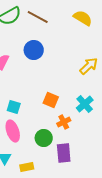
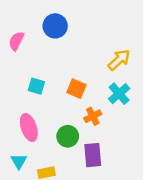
yellow arrow: (89, 66) -> (119, 60), moved
cyan square: (14, 107) -> (36, 86), moved

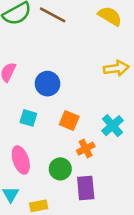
blue circle: (55, 26) -> (48, 84), moved
yellow arrow: (119, 60) -> (116, 68), moved, turned 35

